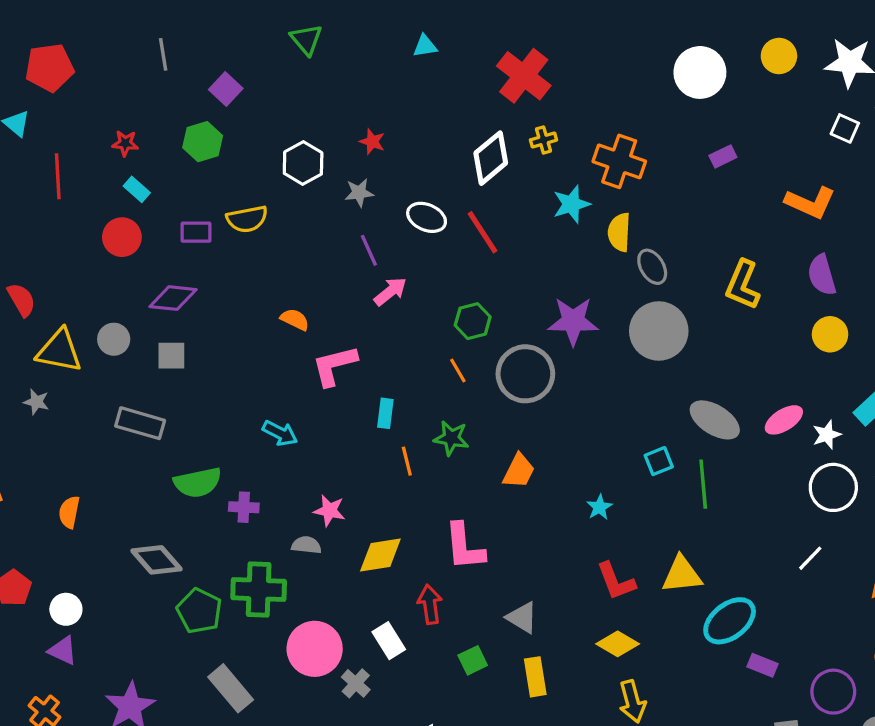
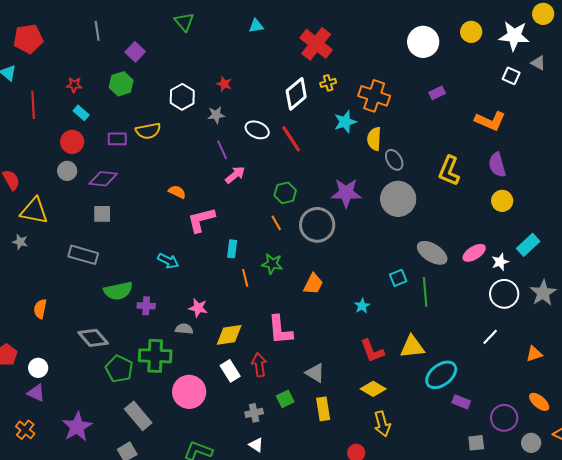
gray circle: (114, 339) -> (67, 171), moved
white rectangle: (389, 641) -> (230, 371), moved
gray cross: (356, 683) -> (254, 413), moved, turned 36

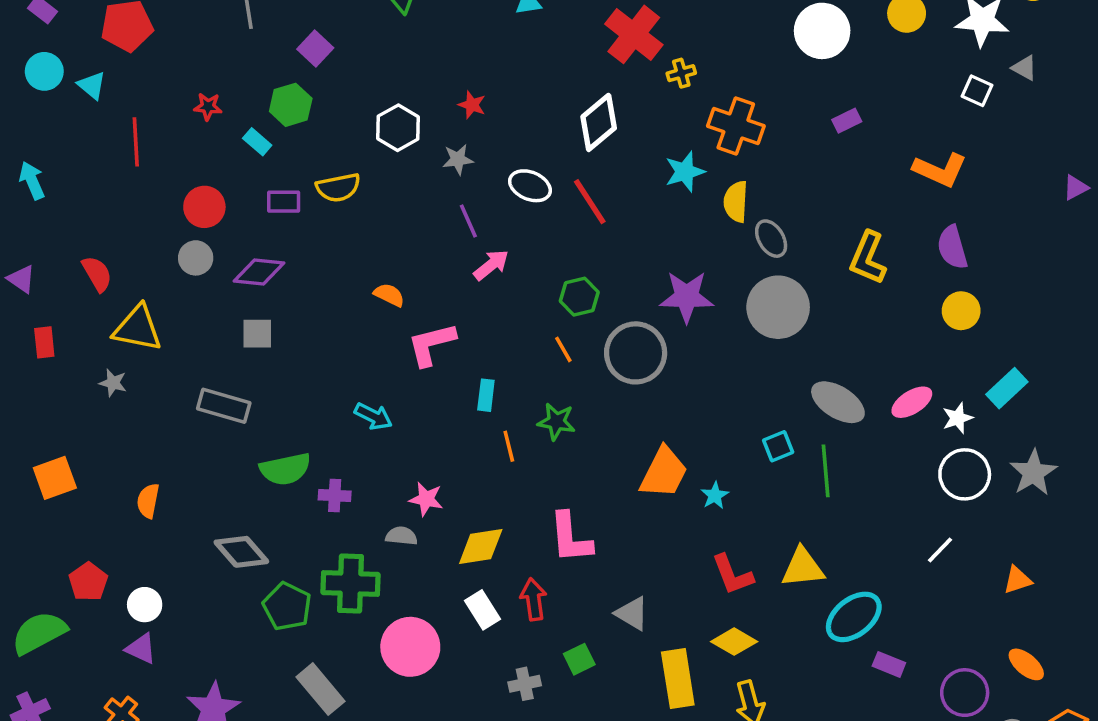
yellow cross: (328, 83) -> (681, 73), moved
cyan rectangle: (81, 113) -> (257, 142), moved
orange trapezoid: (313, 284) -> (664, 473), moved, size x1.4
yellow rectangle: (323, 409) -> (678, 679), moved, size x1.4

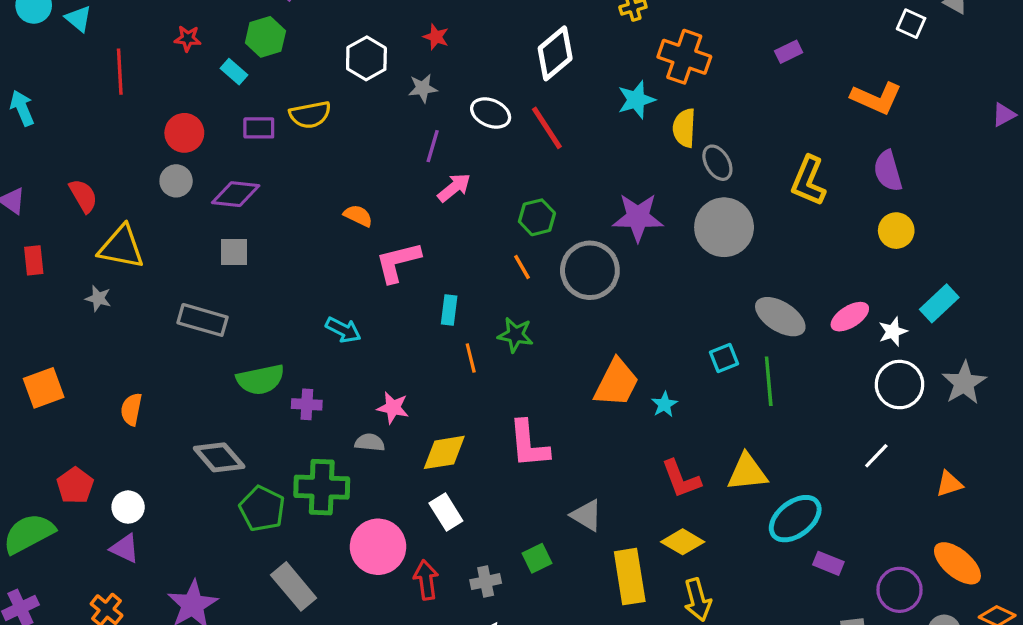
purple line: (468, 221) -> (433, 146), turned 40
red arrow: (533, 599) -> (426, 580), moved
orange ellipse: (1026, 664) -> (957, 563), size x1.4

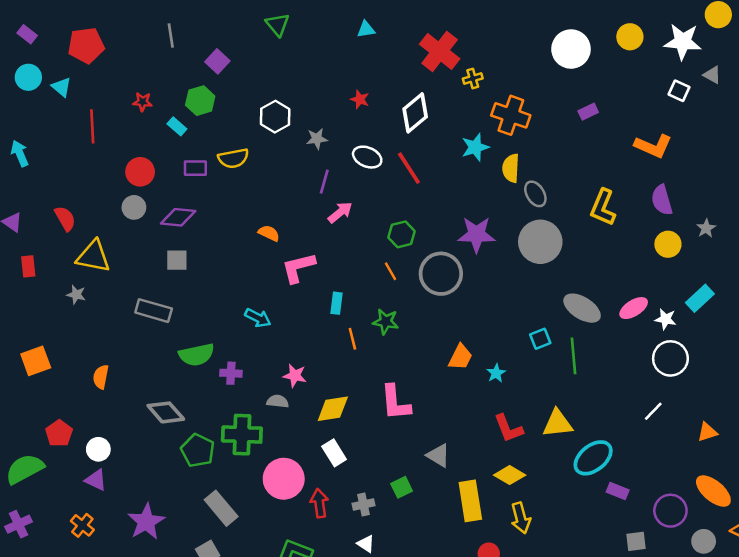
red star: (436, 37) -> (360, 99), moved
white star: (893, 332) -> (666, 319), turned 30
orange trapezoid: (616, 383) -> (460, 357), size x0.7
gray star: (964, 383) -> (706, 228), moved, size x0.6

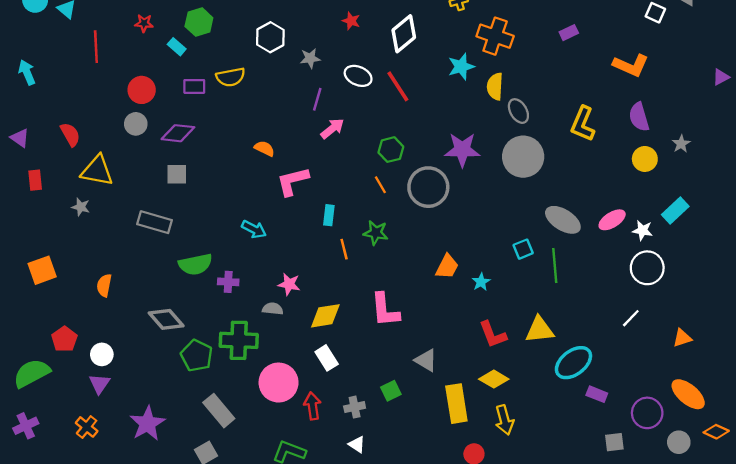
purple triangle: (96, 480) -> (99, 384), turned 40

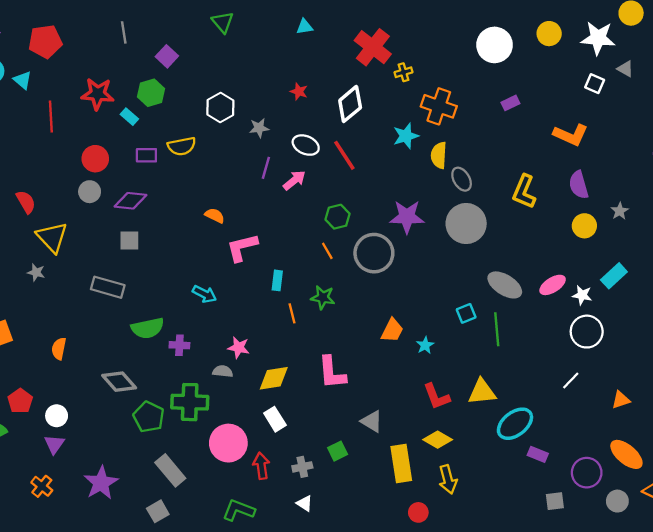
red star: (144, 23) -> (98, 94), size x1.8
pink arrow: (332, 129) -> (294, 180), moved
yellow triangle: (97, 171) -> (52, 237), turned 36

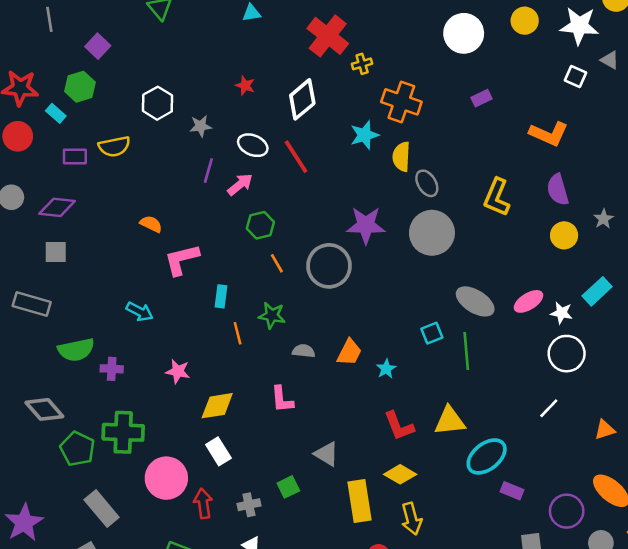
red circle: (95, 159) -> (18, 136), moved
green hexagon: (338, 217) -> (260, 225), moved
gray semicircle: (223, 371) -> (304, 351), moved
pink L-shape: (332, 373) -> (282, 399), size x0.7

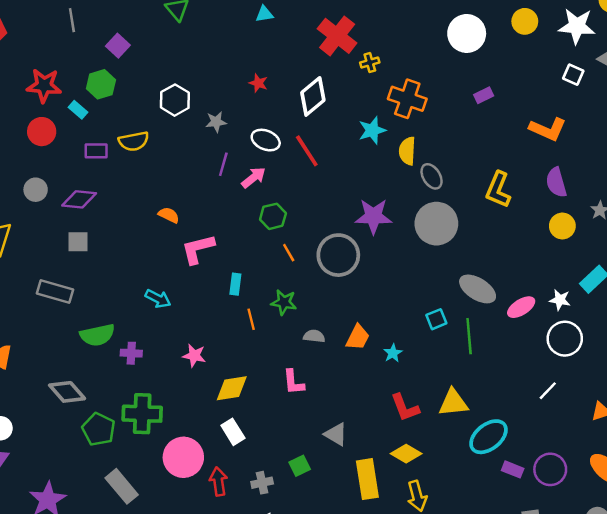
pink ellipse: (528, 301) -> (521, 307), moved
purple circle: (567, 511) -> (550, 469), moved

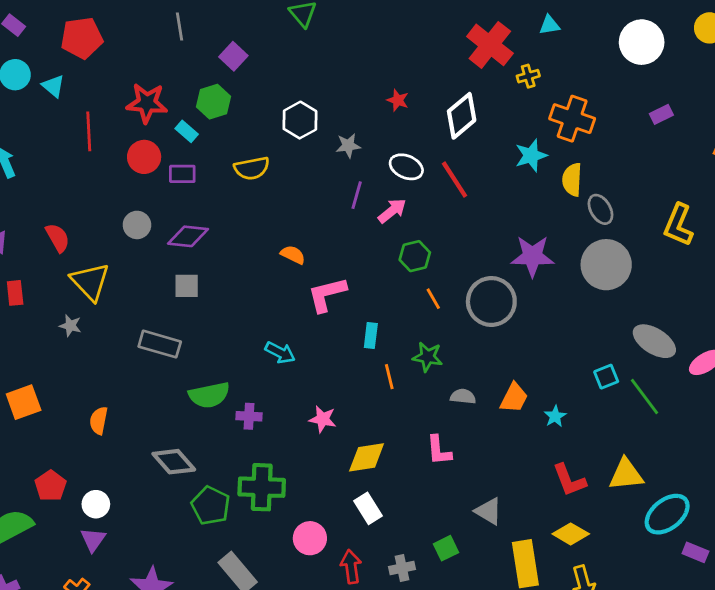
cyan triangle: (264, 14) -> (549, 25), moved
purple rectangle: (96, 151) -> (182, 174), moved
green line: (469, 336) -> (644, 396), turned -32
pink circle: (183, 457) -> (310, 538), size x0.7

